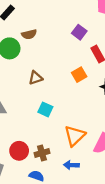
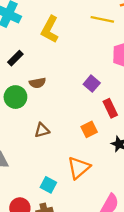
cyan square: (45, 109) -> (48, 185), moved
orange triangle: (75, 136) -> (79, 168), moved

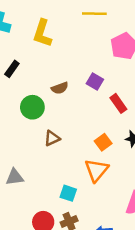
brown semicircle: (37, 83) -> (60, 88), moved
green circle: (15, 97) -> (32, 107), moved
orange square: (89, 129) -> (103, 142), moved

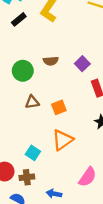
black rectangle: (12, 69) -> (19, 19), moved
orange square: (103, 142) -> (59, 107), moved

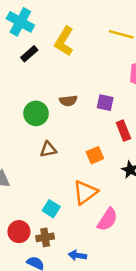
purple square: (82, 64) -> (105, 103), turned -32
orange square: (59, 107) -> (95, 155), moved
pink semicircle: (88, 177) -> (107, 219), moved

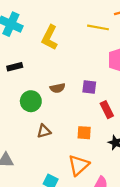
black rectangle: (29, 54) -> (15, 67), moved, turned 32
orange square: (95, 155) -> (84, 133), turned 32

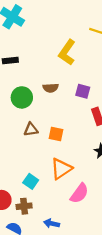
yellow L-shape: (50, 38) -> (67, 52), moved
orange square: (84, 133) -> (56, 134), moved

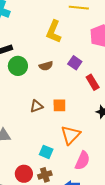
purple square: (83, 91) -> (75, 63), turned 32
green circle: (22, 97) -> (18, 66), moved
pink semicircle: (79, 193) -> (82, 161), moved

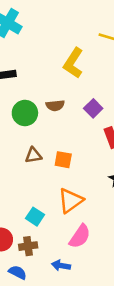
green circle: (18, 66) -> (25, 113), moved

